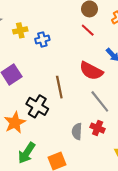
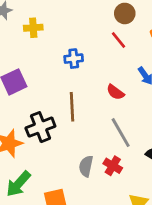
blue cross: (42, 39) -> (74, 59), moved
red semicircle: (91, 71) -> (115, 92), size x0.6
black cross: (37, 106) -> (40, 127), turned 30

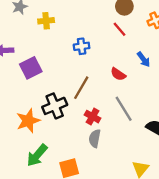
brown line: (72, 107) -> (81, 88), turned 35
red cross: (113, 166) -> (93, 117), moved

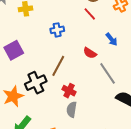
gray line: (124, 109) -> (108, 73), moved

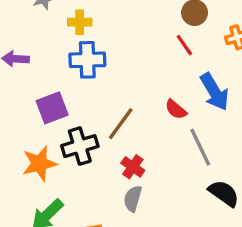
blue cross: (57, 30) -> (87, 60), moved, size x1.5
blue arrow: (112, 39) -> (215, 92), size x1.6
purple square: (14, 50) -> (52, 108), moved

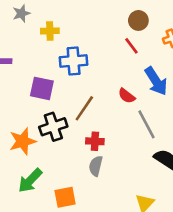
blue cross: (87, 60) -> (74, 61), moved
purple square: (52, 108) -> (42, 88), moved, turned 35
red cross: (133, 167) -> (95, 141), turned -30

